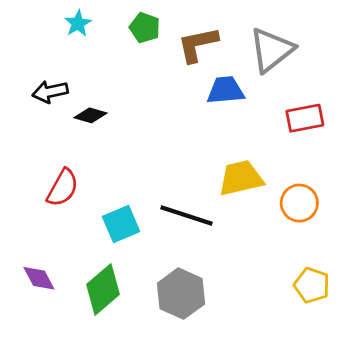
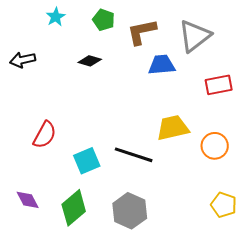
black arrow: (50, 92) -> (23, 60), moved
black diamond: (90, 115) -> (90, 61), moved

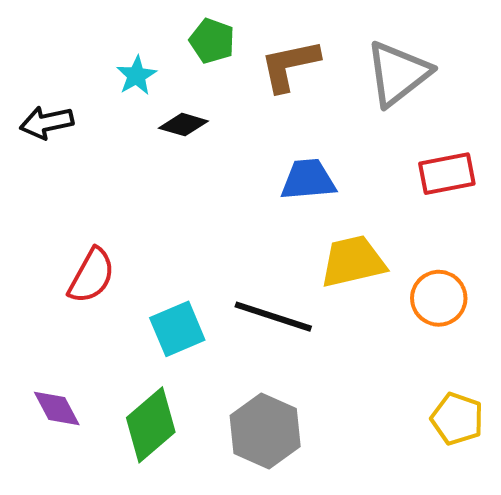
cyan star: (56, 17) -> (136, 76), moved
blue trapezoid: (162, 65) -> (308, 180), moved

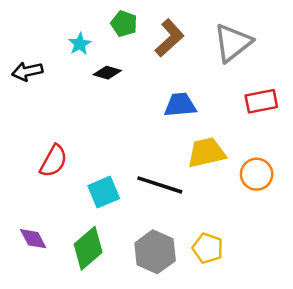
brown L-shape: (290, 65) -> (169, 38), turned 150
yellow pentagon: (457, 419) -> (208, 248), moved

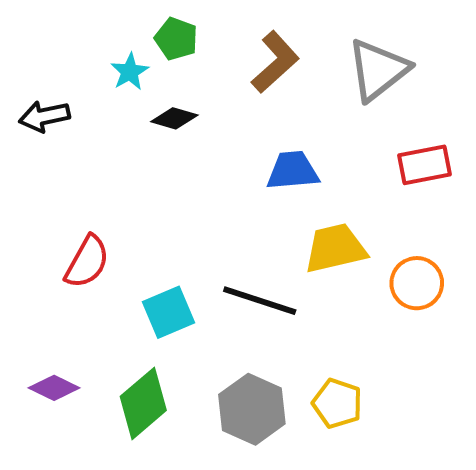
green pentagon: (124, 24) -> (176, 39), moved
purple diamond: (33, 239) -> (54, 388), turned -36

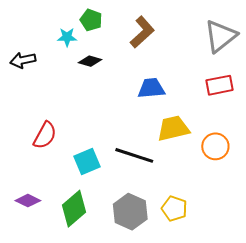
gray triangle: (378, 70) -> (220, 36), moved
cyan star: (130, 72) -> (67, 37), turned 30

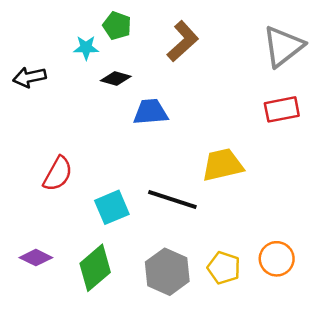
blue trapezoid: (151, 88) -> (150, 112), moved
orange circle: (215, 146) -> (277, 259), moved

